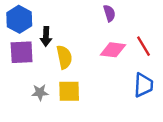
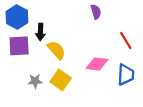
pink diamond: (113, 50) -> (97, 64), moved
yellow semicircle: (64, 57) -> (56, 50), turned -30
yellow square: (69, 91) -> (61, 80), turned 36

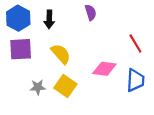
purple semicircle: (96, 12) -> (91, 12), moved
black arrow: (40, 32) -> (49, 19), moved

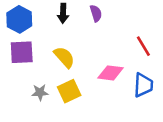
black arrow: (49, 19) -> (63, 13), moved
yellow square: (65, 86) -> (69, 91), turned 30

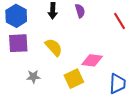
red line: (143, 46) -> (119, 21), moved
blue trapezoid: (143, 85) -> (117, 84), moved
yellow square: (69, 91) -> (74, 79), moved

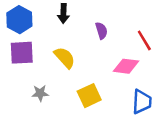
purple semicircle: (80, 11) -> (101, 31), moved
red line: (119, 21) -> (144, 40), moved
pink diamond: (92, 60) -> (126, 66), moved

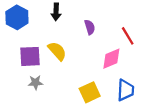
purple square: (22, 53) -> (30, 56), moved
pink diamond: (126, 66) -> (111, 59), turned -30
yellow square: (89, 96) -> (90, 92), moved

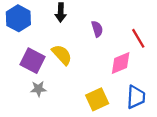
purple square: (30, 56) -> (33, 61), turned 30

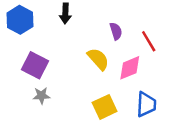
purple semicircle: (97, 29) -> (116, 31), moved
yellow semicircle: (62, 55) -> (98, 59), moved

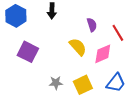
gray star: (41, 96) -> (56, 83), moved
blue trapezoid: (146, 104) -> (116, 83), turned 35

